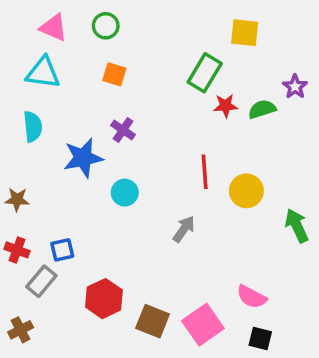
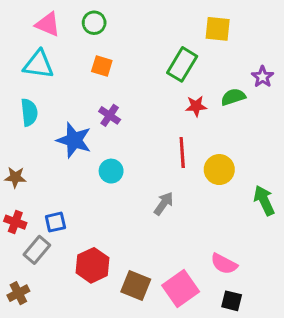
red star: (226, 106) -> (196, 106), moved
blue star: (83, 158) -> (74, 140), turned 30

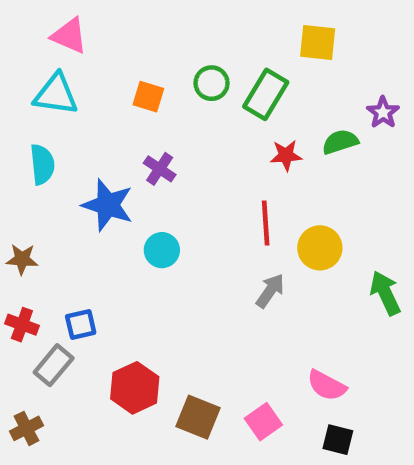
green circle: (94, 23) -> (212, 83), moved
gray arrow: (164, 204) -> (270, 291), moved
pink square: (181, 289) -> (263, 422), size x0.7

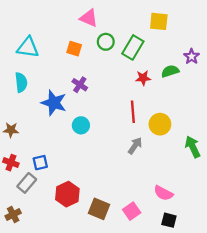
pink triangle: (69, 36) -> (89, 18), moved

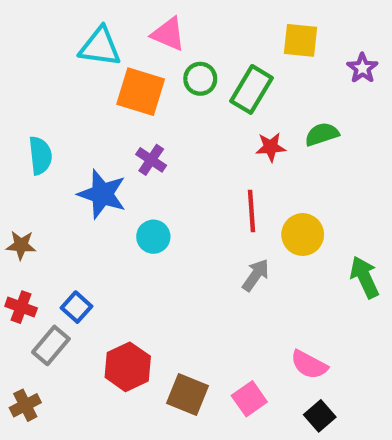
cyan triangle: (28, 47) -> (100, 47), moved
orange square: (74, 49) -> (141, 92), size x1.6
purple star: (192, 56) -> (362, 68), moved
blue square: (40, 163) -> (77, 307), turned -35
black square: (169, 220) -> (320, 416), turned 35

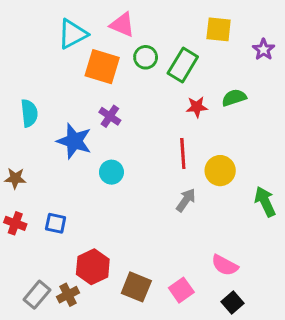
cyan triangle: (100, 47) -> (73, 34), turned -36
blue square: (77, 307) -> (56, 223), turned -30
gray rectangle: (51, 345) -> (37, 295), moved
brown cross: (25, 405) -> (68, 295), moved

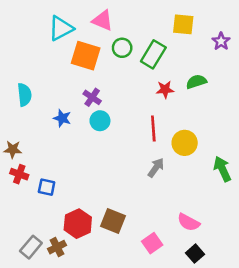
blue star: (74, 141) -> (62, 118), size x0.6
cyan circle: (111, 172) -> (100, 121), moved
red cross: (15, 223) -> (19, 174), moved
brown square: (136, 287) -> (113, 221), moved

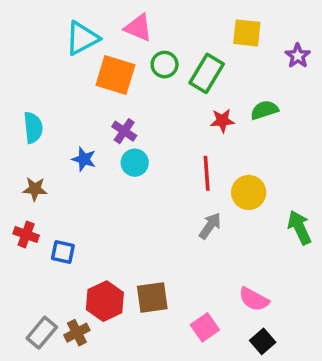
brown star: (13, 149) -> (35, 189), moved
brown square: (113, 221) -> (152, 298), turned -30

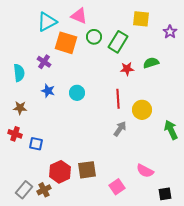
purple cross: (124, 131) -> (44, 62), moved
black square: (263, 341) -> (165, 194), moved, turned 32

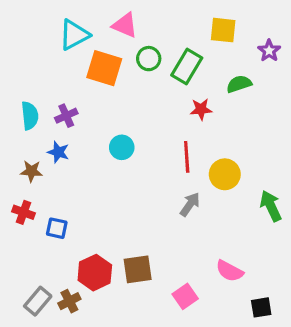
purple cross: (44, 62) -> (66, 116), moved, turned 32
green semicircle: (151, 63) -> (239, 84), moved
blue star: (48, 91) -> (58, 152), moved

